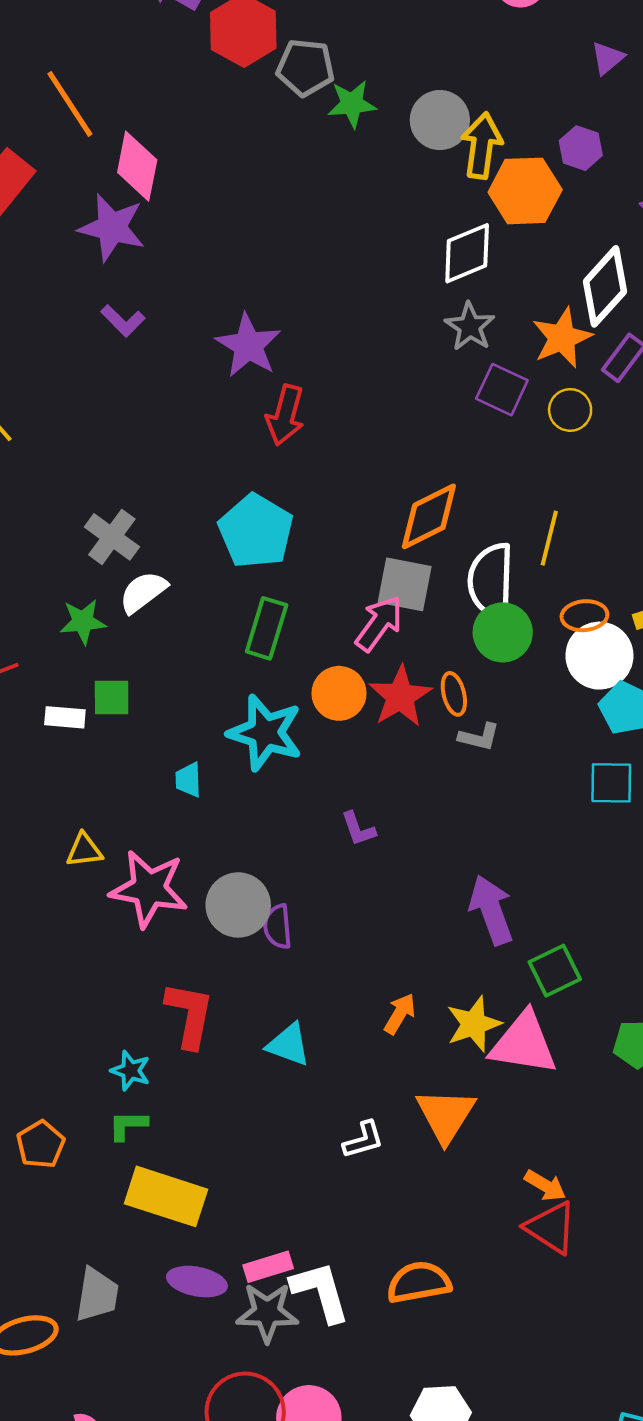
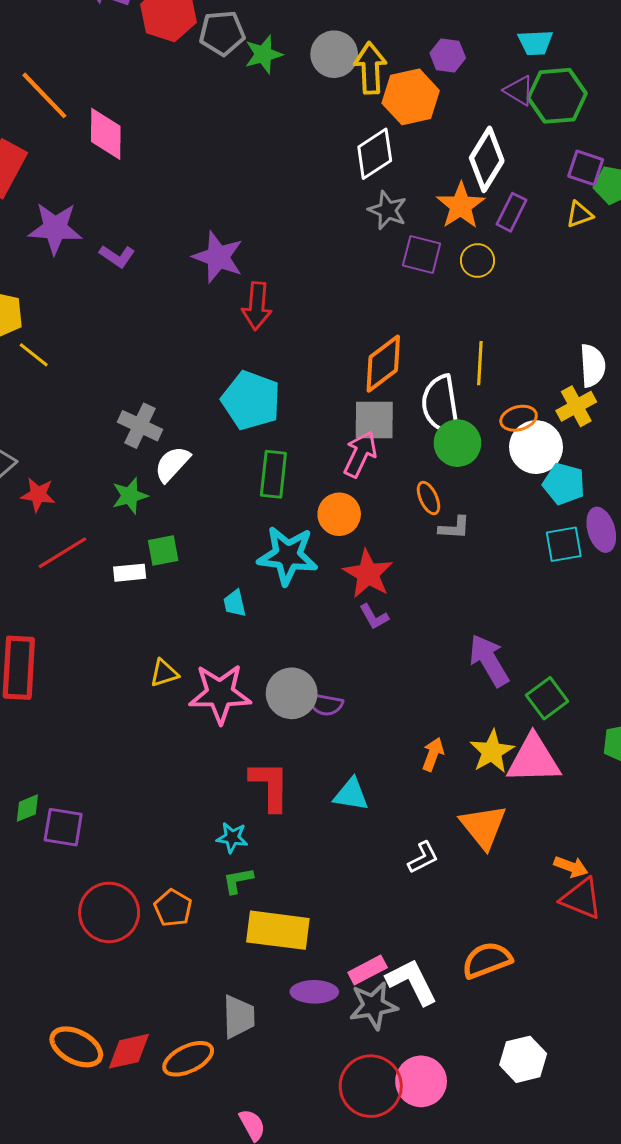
purple star: (112, 227) -> (55, 228), moved
red star: (400, 696) -> (368, 574), moved
purple semicircle: (278, 927) -> (325, 704), turned -64

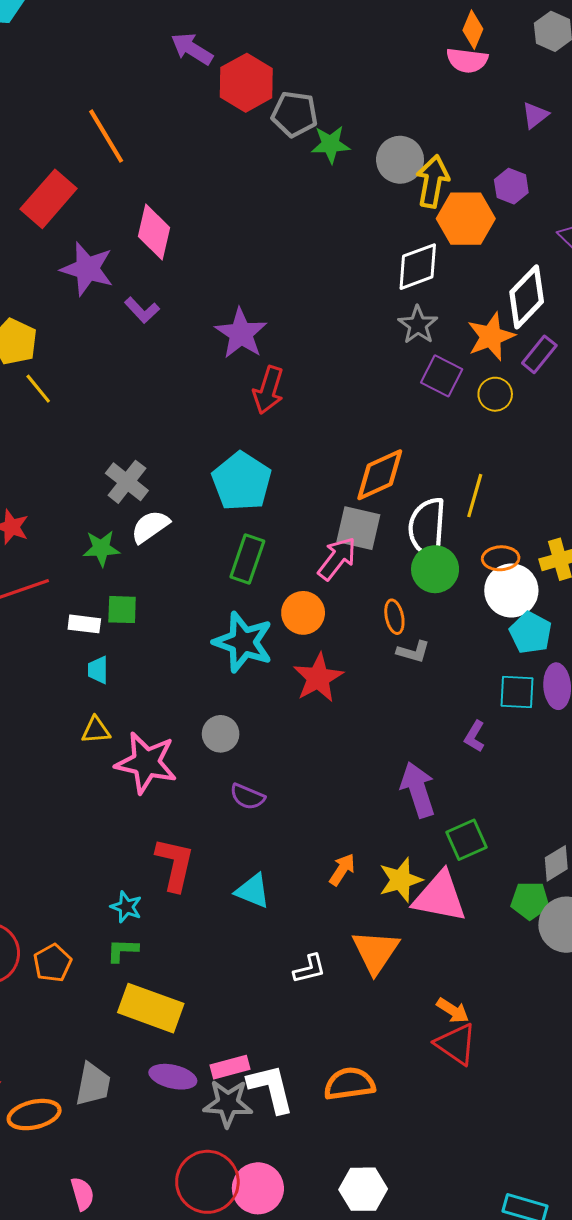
pink diamond: (106, 134) -> (154, 232), moved
cyan trapezoid: (235, 603) -> (98, 670), moved
purple L-shape: (374, 617) -> (475, 736), moved, turned 48
gray circle: (292, 693) -> (221, 734), moved, size x0.7

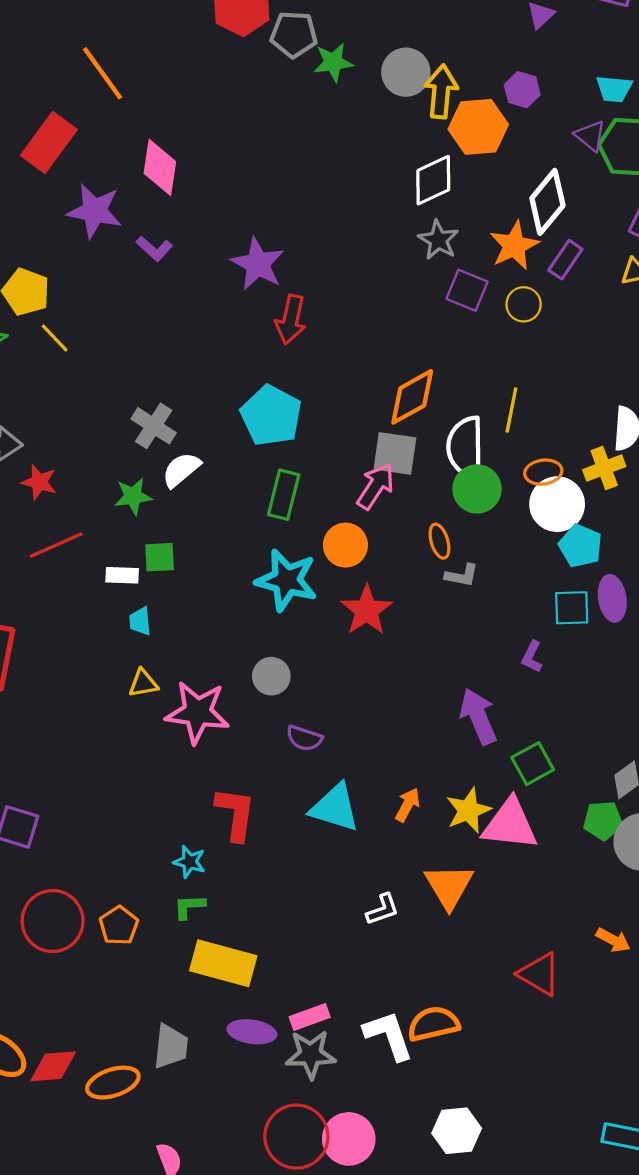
cyan triangle: (253, 891) -> (335, 808), moved, size x1.4
orange arrow: (453, 1011) -> (613, 940), moved
white L-shape: (271, 1088) -> (389, 1035), moved

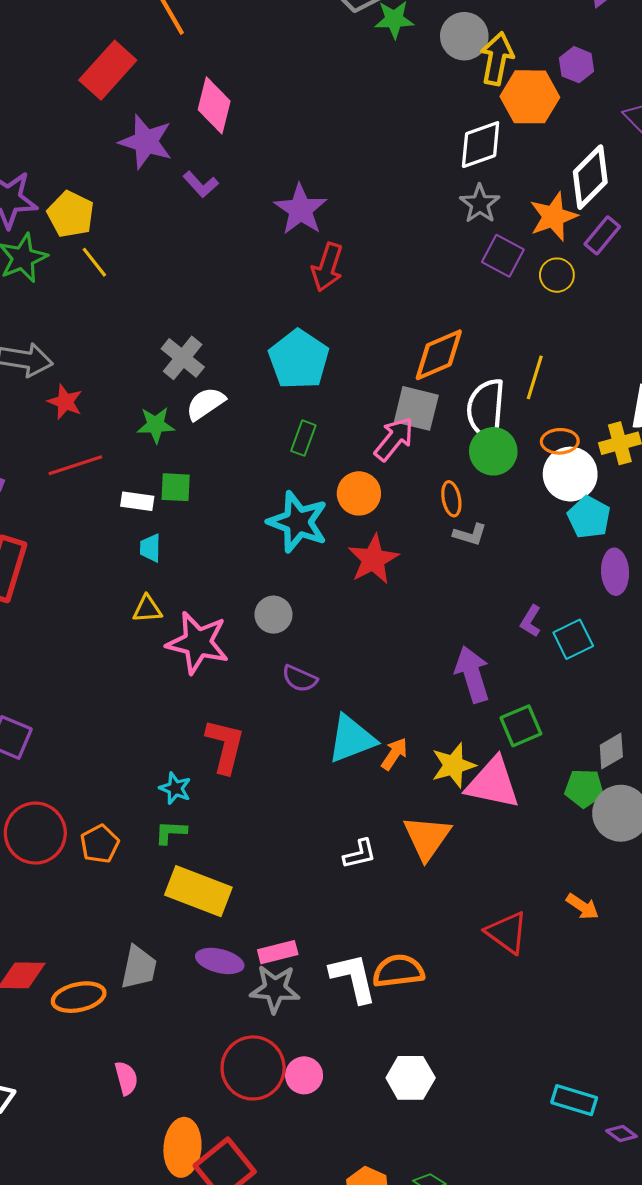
green rectangle: (284, 495) -> (303, 438), size x0.7
cyan square: (572, 608) -> (573, 639), moved, turned -30
cyan triangle: (335, 808) -> (352, 739), moved, turned -44
pink circle: (349, 1139) -> (304, 1075), size x0.7

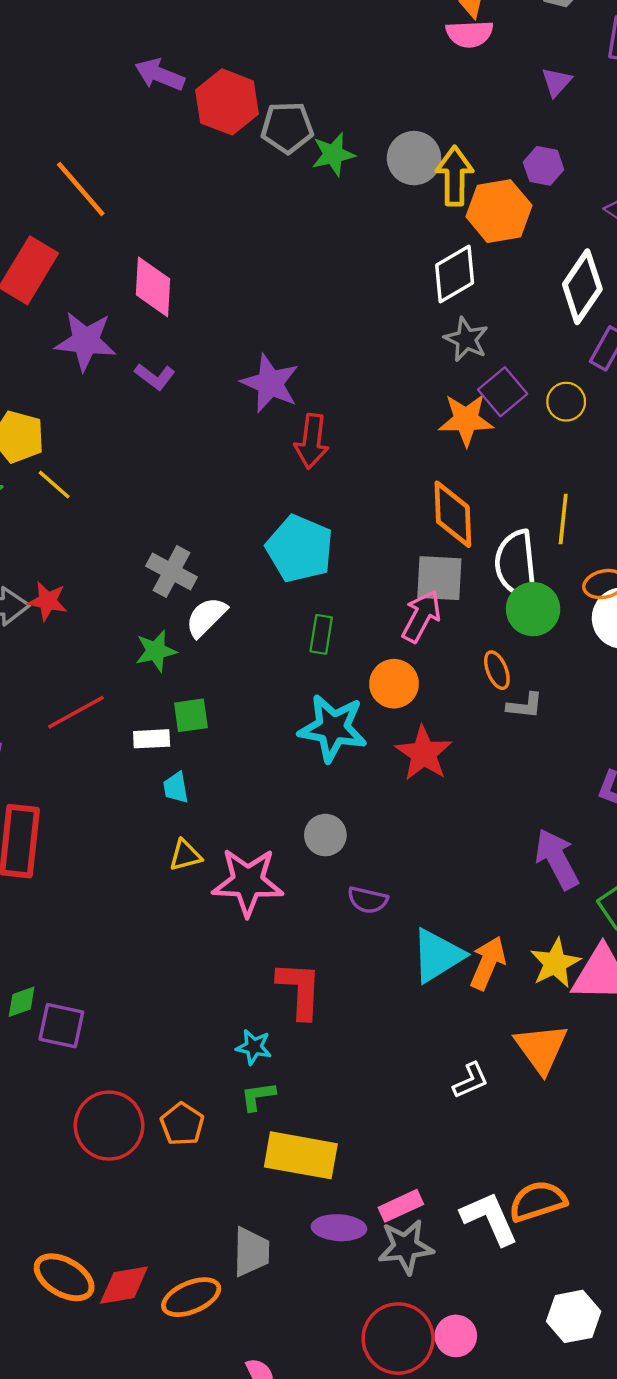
orange star: (553, 217) -> (466, 420), moved, turned 30
purple square: (503, 256) -> (503, 392), turned 33
orange diamond: (439, 355) -> (453, 514), turned -58
red star: (65, 402) -> (48, 601), moved
orange arrow: (394, 754) -> (488, 963), size x1.4

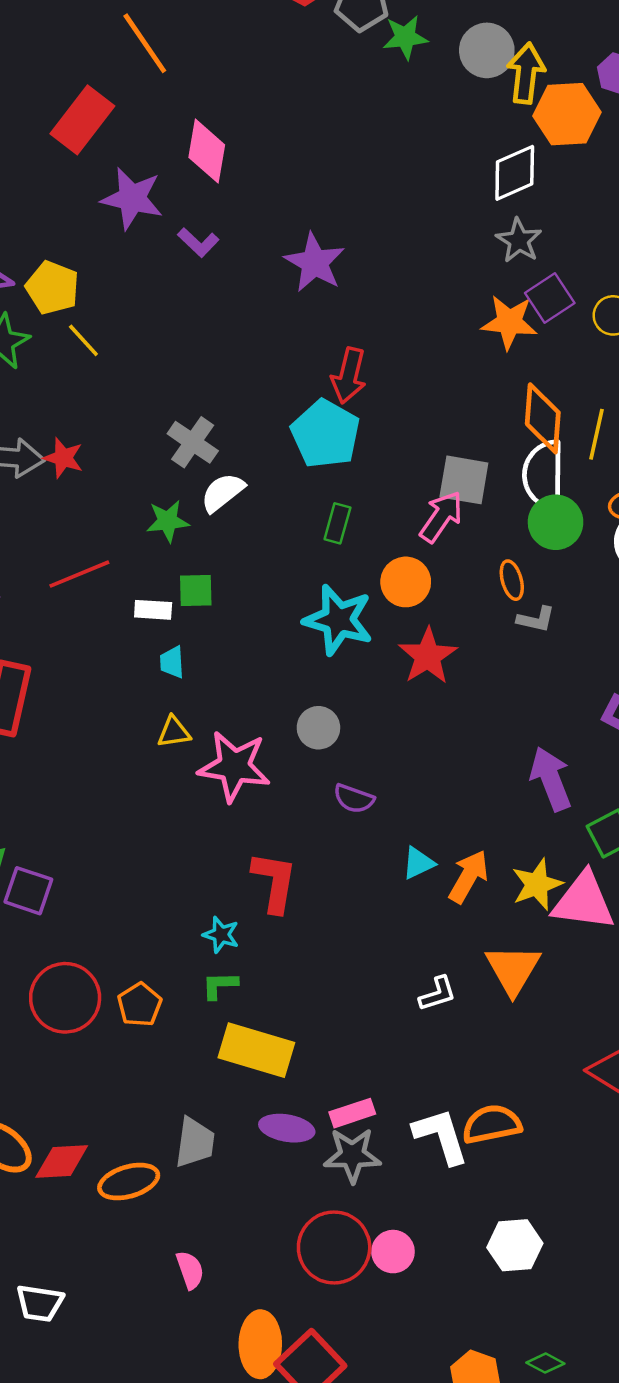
red arrow: (312, 441) -> (349, 376), moved
orange diamond: (453, 514) -> (543, 418), moved
cyan triangle: (437, 956) -> (418, 863), size x0.6

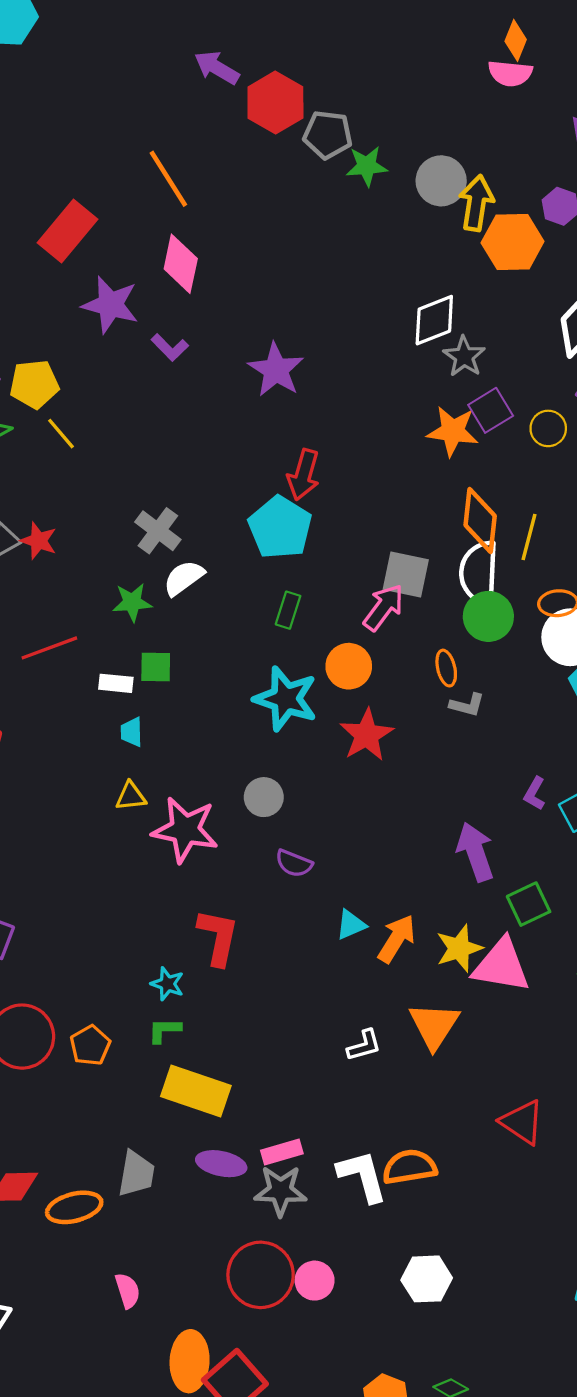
orange line: (145, 43) -> (168, 179), moved
white diamond: (515, 173) -> (434, 320), moved
yellow pentagon: (52, 288) -> (34, 384), turned -30

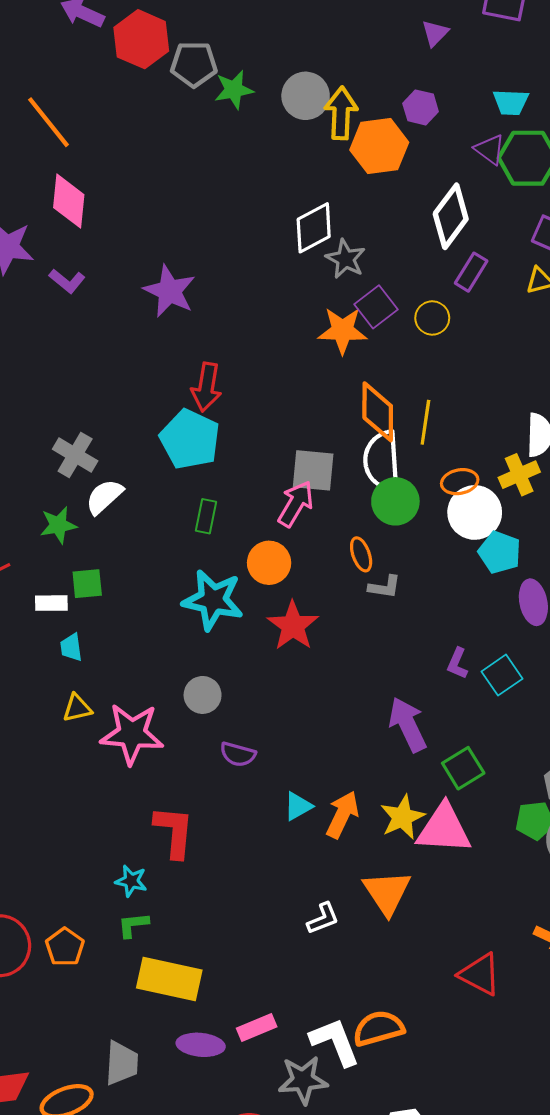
gray star: (280, 1191) -> (303, 1080), moved

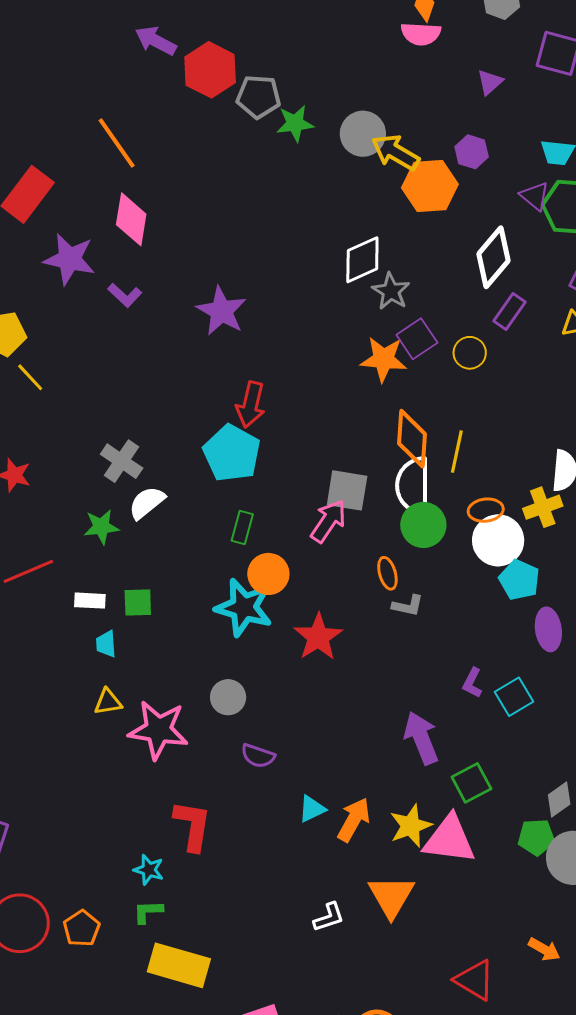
yellow arrow: (341, 113) -> (396, 152), turned -66
orange circle: (269, 563) -> (268, 574), moved
green square: (87, 584) -> (138, 602), moved

